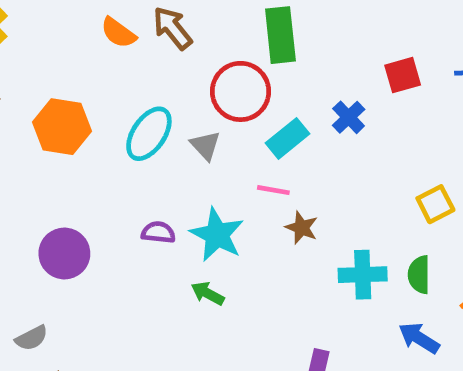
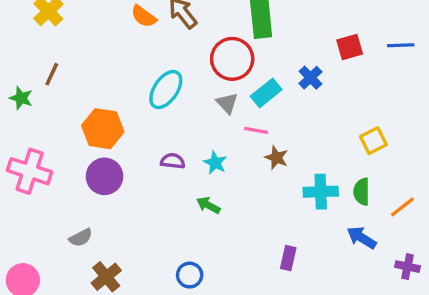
orange hexagon: (62, 127) -> (103, 129), moved
gray triangle: (205, 145) -> (227, 103), moved
cyan star: (217, 235) -> (215, 163), size x0.6

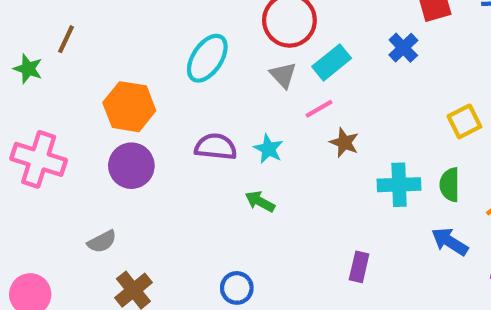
blue cross: (310, 78) -> (403, 48), moved
pink line: (256, 130) -> (319, 109), turned -40
purple semicircle: (173, 161) -> (216, 147), size x1.4

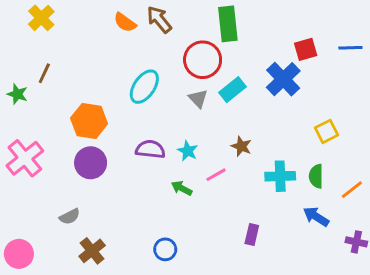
blue cross: (403, 48) -> (283, 79), size x1.6
pink line: (319, 109) -> (216, 175), moved
pink cross: (39, 159) -> (25, 158), turned 33

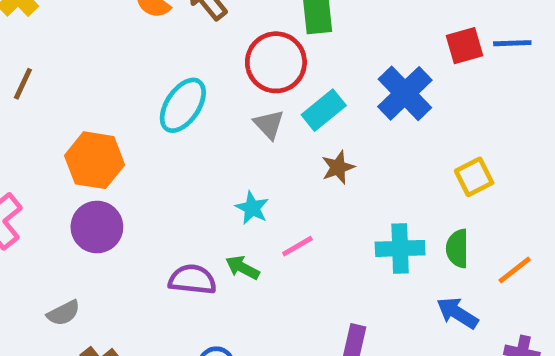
red square: (306, 49) -> (465, 46), moved
brown star: (241, 146) -> (338, 167), moved, turned 30
purple semicircle: (150, 149) -> (192, 280), moved

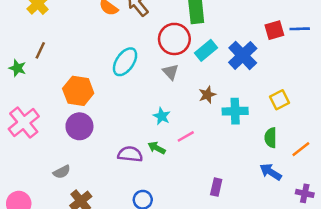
cyan rectangle: (324, 110) -> (206, 50), moved
cyan cross: (400, 248) -> (235, 111), moved

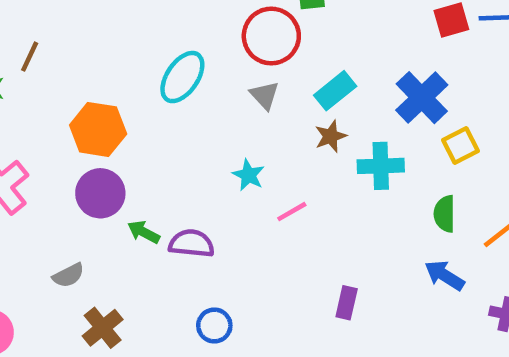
cyan rectangle: (206, 50) -> (335, 91), moved
blue cross: (243, 55) -> (422, 98), moved
green arrow: (157, 148) -> (144, 232), moved

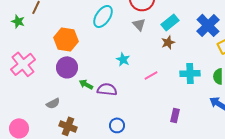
cyan cross: (381, 166) -> (190, 73), moved
cyan star: (249, 175) -> (123, 59), moved
brown cross: (103, 328) -> (68, 126), turned -30

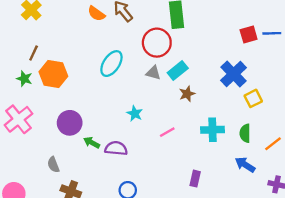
green star: (18, 21) -> (24, 79), moved
cyan rectangle: (170, 22) -> (178, 71), moved
gray triangle: (139, 24) -> (153, 73), turned -32
orange hexagon: (66, 39) -> (53, 74), moved
gray semicircle: (53, 103) -> (53, 165), turned 96

